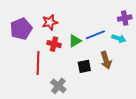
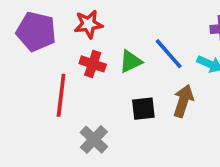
purple pentagon: (21, 29) -> (36, 32), turned 30
blue line: (96, 35) -> (169, 54), turned 66
brown arrow: (106, 60) -> (183, 101), turned -150

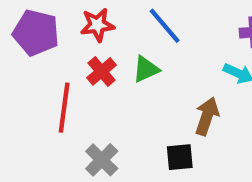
blue line: (169, 54) -> (165, 26), moved
red cross: (93, 64) -> (102, 71), turned 30
black square: (143, 109) -> (180, 157), moved

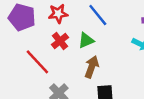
red line: (64, 108) -> (37, 62), turned -52
brown arrow: (207, 116) -> (92, 67), moved

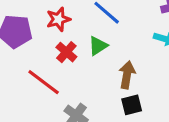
brown arrow: (92, 67) -> (127, 75), moved

